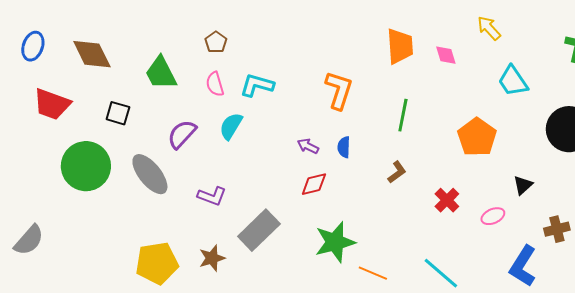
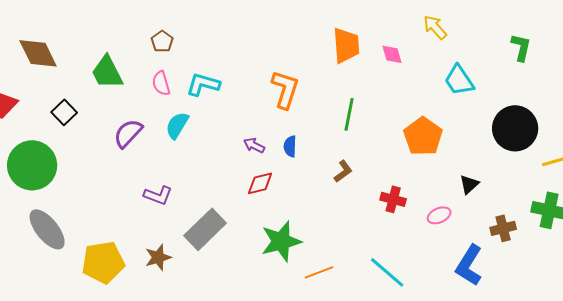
black square: (118, 113) -> (64, 112), turned 30
gray ellipse: (150, 174) -> (47, 229), moved
red cross: (447, 200) -> (393, 199), turned -30
orange line: (373, 273) -> (319, 272), turned -44

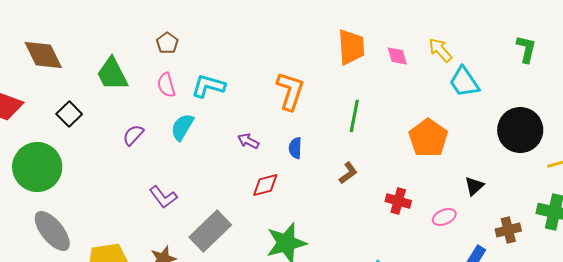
yellow arrow: (435, 27) -> (440, 50), moved
purple semicircle: (128, 133) -> (133, 135), size x0.7
purple arrow: (254, 145) -> (248, 141), moved
purple L-shape: (158, 195) -> (163, 197), turned 32

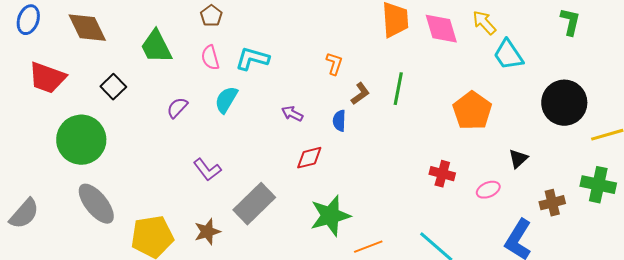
pink diamond: (397, 56) -> (441, 29), size x1.6
orange L-shape: (290, 91) -> (334, 64), size x0.6
brown L-shape: (348, 173) -> (360, 94), moved

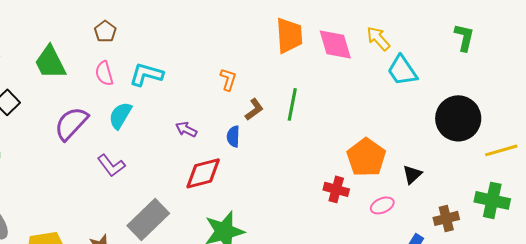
purple semicircle: (177, 108) -> (71, 123), size x1.6
orange pentagon: (472, 111) -> (366, 157), moved
red diamond: (309, 158) -> (203, 173), size x1.4
purple L-shape: (207, 170) -> (111, 165), moved

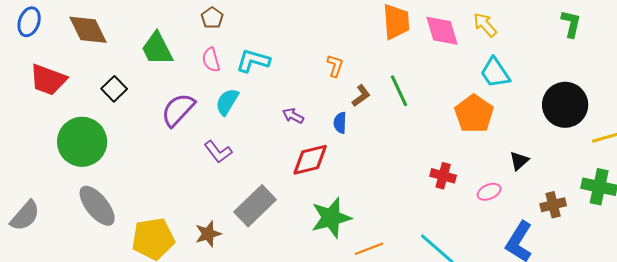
cyan trapezoid: (402, 70) -> (495, 73), moved
green line: (292, 104) -> (399, 91), turned -36
orange pentagon: (366, 157) -> (474, 114), moved

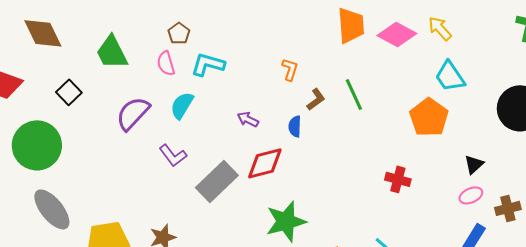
brown pentagon: (212, 18) -> (179, 33), moved
pink diamond: (442, 31) -> (397, 34), turned -45
pink ellipse: (489, 192) -> (471, 195), moved
gray rectangle: (255, 206) -> (217, 181), moved

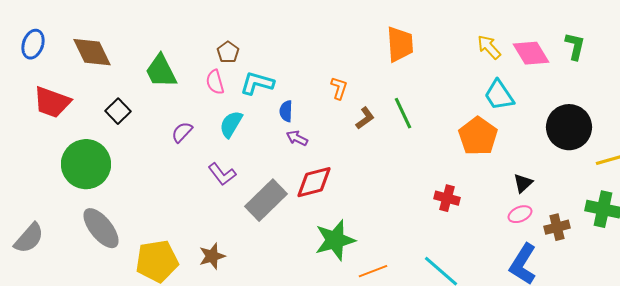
pink diamond: (397, 34) -> (531, 53), moved, turned 30
purple semicircle: (133, 113) -> (182, 132), size x0.6
blue semicircle: (295, 126) -> (286, 111), moved

